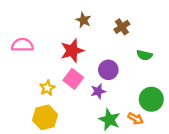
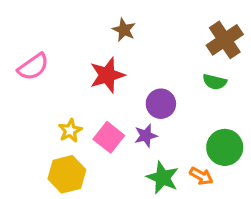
brown cross: (122, 27) -> (225, 40), moved, size x1.5
pink semicircle: (22, 45) -> (33, 67), turned 145
pink square: (73, 79) -> (109, 137), moved

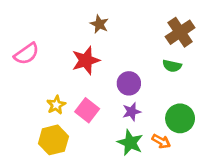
purple star: (146, 136) -> (132, 112), moved

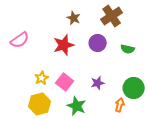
brown cross: (180, 32) -> (112, 16), moved
purple circle: (129, 83) -> (98, 43), moved
orange arrow: (161, 141) -> (120, 105), turned -104
green star: (130, 143) -> (77, 106), moved

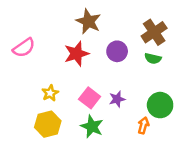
brown cross: (112, 16) -> (154, 32), moved
brown star: (74, 18) -> (88, 21), size x1.5
pink square: (65, 82) -> (90, 98), moved

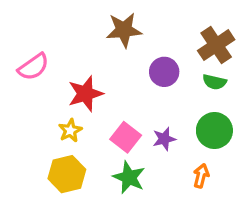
brown star: (88, 21) -> (124, 30), turned -30
red star: (76, 54) -> (85, 94), moved
green circle: (160, 105) -> (214, 131), moved

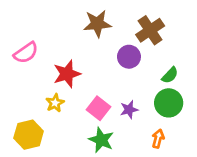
brown cross: (216, 45) -> (150, 30), moved
green semicircle: (214, 82) -> (170, 75), moved, turned -60
yellow hexagon: (67, 174) -> (29, 135), moved

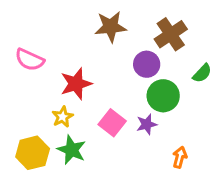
pink semicircle: (26, 53) -> (30, 60), turned 60
green semicircle: (170, 75) -> (202, 73), moved
green circle: (169, 103) -> (163, 96), moved
green star: (101, 140) -> (72, 150), moved

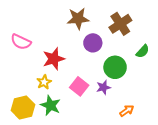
purple circle: (147, 64) -> (93, 43), moved
orange arrow: (180, 157) -> (127, 111), turned 40

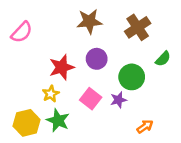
pink semicircle: (21, 42) -> (22, 32), moved, turned -72
purple circle: (93, 43) -> (97, 59), moved

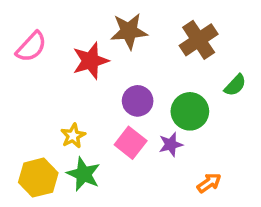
purple circle: (97, 59) -> (138, 101), moved
red star: (62, 67) -> (91, 61), moved

